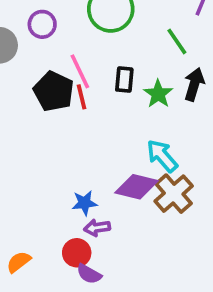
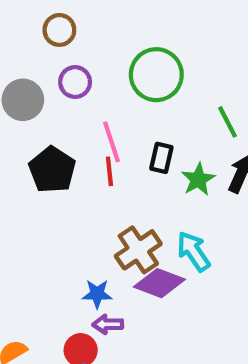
black pentagon: (54, 91) -> (52, 170), moved
brown cross: (174, 194) -> (138, 250), moved

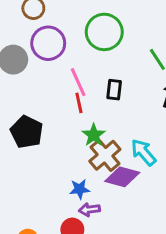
purple circle: (75, 82) -> (48, 43), size x1.5
black pentagon: (52, 170) -> (27, 132), moved
green star: (198, 179) -> (94, 135), moved

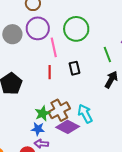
pink line: (78, 82) -> (54, 47), moved
black rectangle: (114, 90) -> (75, 68), turned -32
green star: (94, 135) -> (42, 113), moved

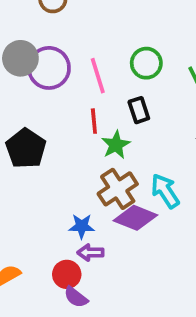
purple circle: (38, 28) -> (49, 68), moved
green circle: (76, 29) -> (146, 63), moved, size x0.7
green star: (42, 113) -> (116, 145), moved

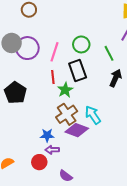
pink line: (98, 76) -> (54, 52), turned 36
black rectangle: (139, 110) -> (78, 71), size x1.5
purple semicircle: (76, 297) -> (66, 176), moved

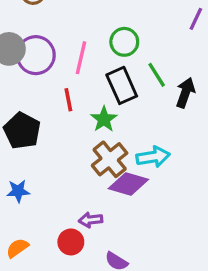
green line: (109, 53) -> (157, 75), moved
red line: (53, 77) -> (68, 100), moved
cyan arrow: (93, 115) -> (153, 157), turned 120
blue star: (47, 135) -> (18, 191), moved

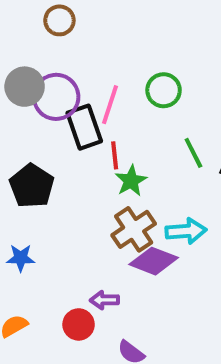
green line: (157, 75) -> (193, 153), moved
black rectangle: (122, 85) -> (84, 127), moved
red line: (68, 100) -> (115, 155), moved

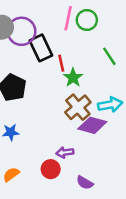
pink line: (110, 105) -> (68, 18), moved

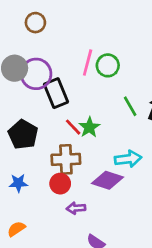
red line: (61, 63) -> (73, 127), moved, turned -35
brown cross: (78, 107) -> (66, 159), moved, turned 35
red circle: (51, 169) -> (60, 184), moved

